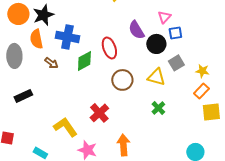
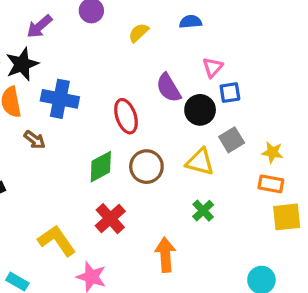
green diamond: (84, 61) -> (101, 167), moved
orange rectangle: (201, 91) -> (271, 184), turned 56
orange arrow: (123, 145) -> (165, 255), moved

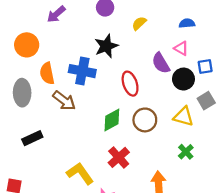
blue semicircle: (191, 22) -> (187, 23), moved
purple arrow: (39, 26) -> (56, 14), moved
black star: (22, 64) -> (106, 46), moved
pink triangle: (213, 67) -> (181, 48), moved, turned -42
brown arrow: (35, 140) -> (64, 101), size x1.5

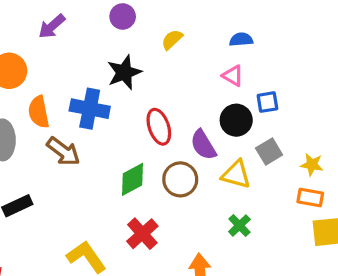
purple semicircle: (161, 63) -> (203, 145), moved

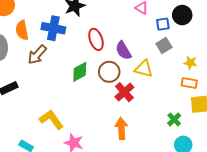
black circle: (236, 120) -> (182, 15), moved
brown arrow: (63, 151) -> (37, 55), turned 95
gray square: (269, 151) -> (164, 45), moved
green cross: (239, 225) -> (174, 119), moved
red cross: (142, 234) -> (124, 92), moved

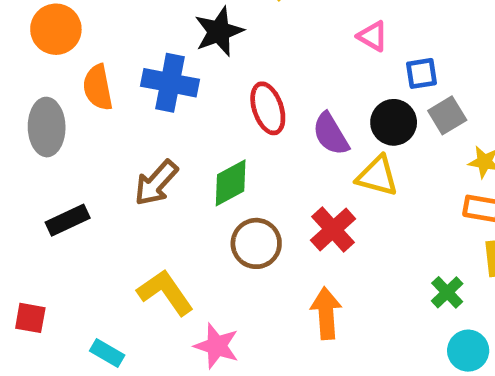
black circle: (182, 15) -> (394, 122), moved
gray square: (164, 45) -> (447, 115), moved
brown arrow: (37, 55) -> (156, 183), moved
brown circle: (109, 72) -> (256, 243), moved

